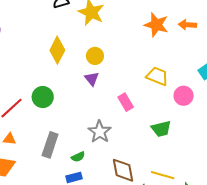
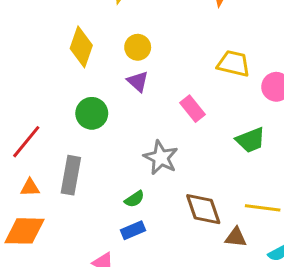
green circle: (43, 97) -> (92, 113), moved
gray rectangle: (50, 145) -> (71, 175), moved

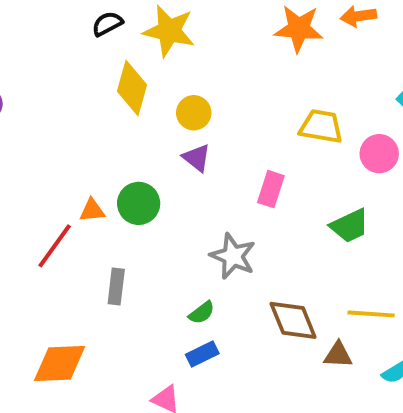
yellow diamond: (81, 47) -> (132, 88), moved
pink rectangle: (193, 109) -> (271, 189), turned 60
gray rectangle: (71, 175) -> (116, 287), size x0.7
orange triangle: (30, 188) -> (92, 210), moved

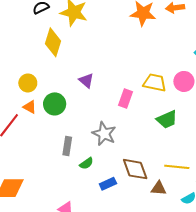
yellow circle: (194, 113) -> (28, 83), moved
yellow trapezoid: (321, 126) -> (155, 83), moved
orange triangle: (92, 210) -> (30, 107), turned 32
gray rectangle: (116, 287) -> (67, 146), moved
blue rectangle: (202, 354) -> (108, 184), moved

